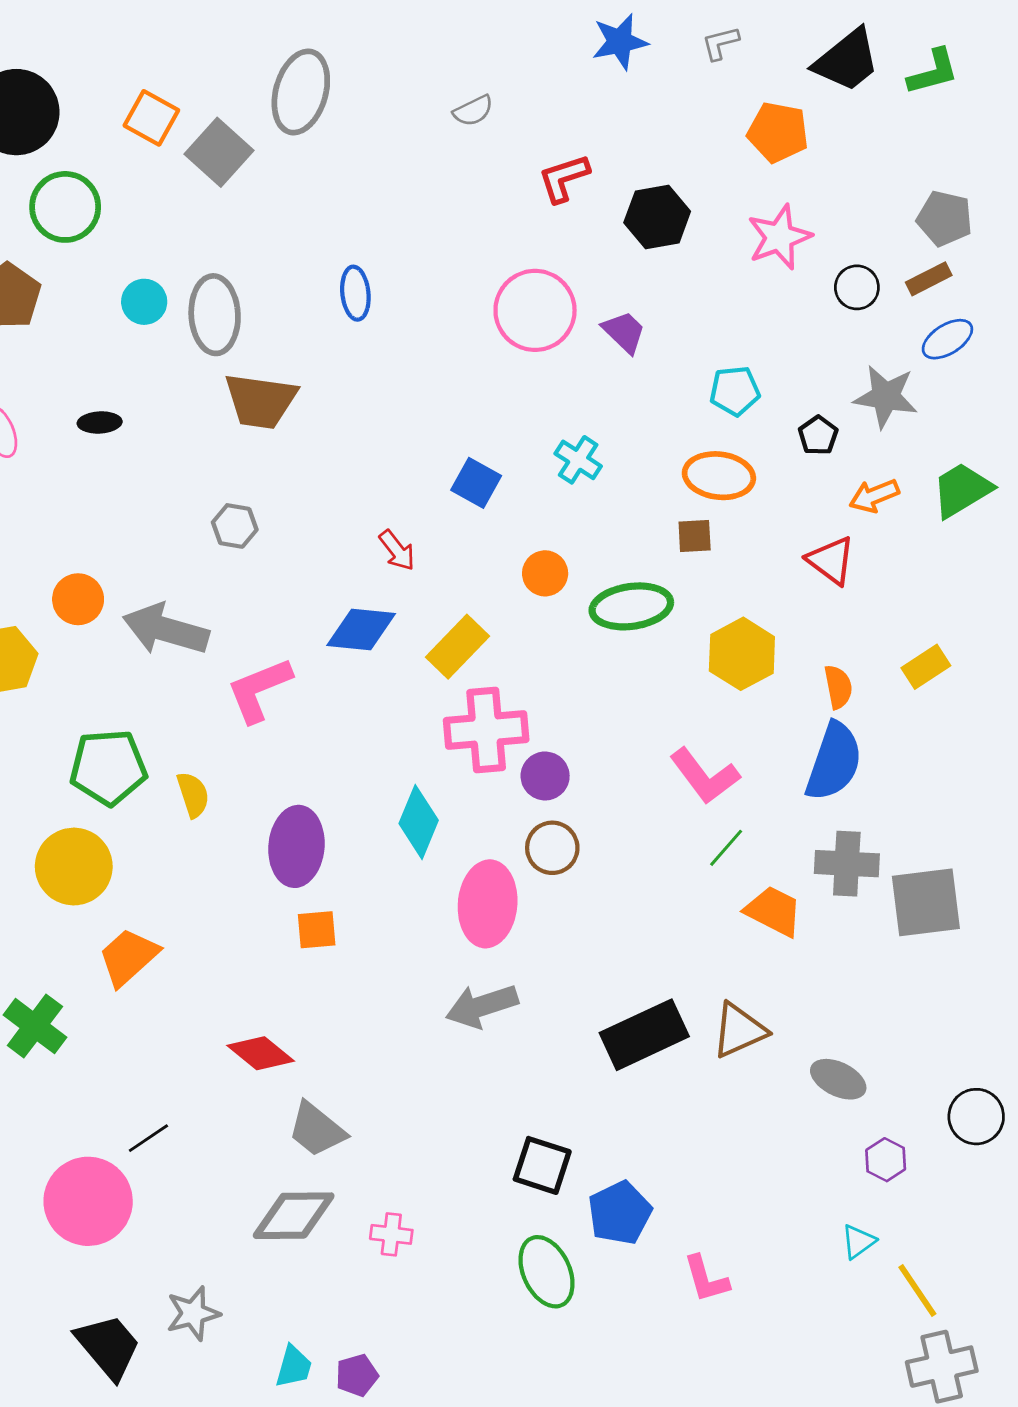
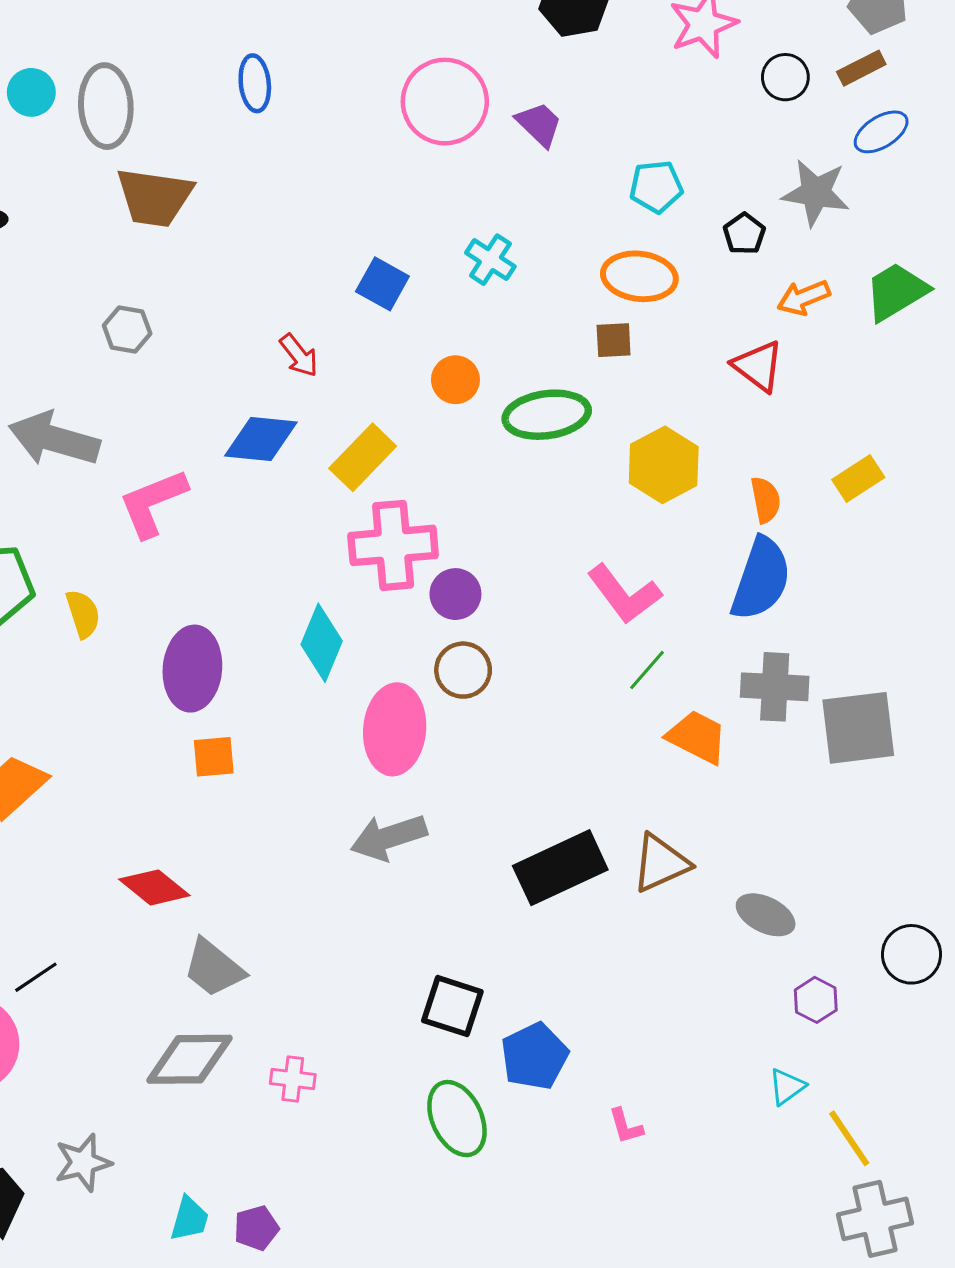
pink L-shape: (706, 1279) -> (626, 1126), size x0.7

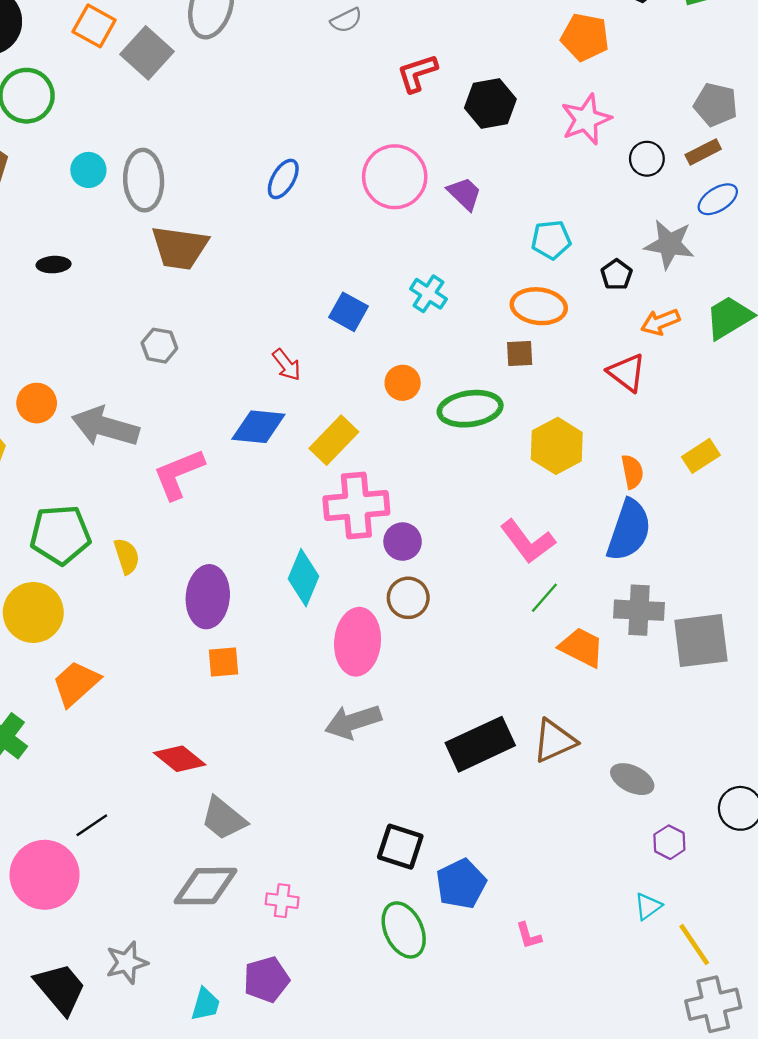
blue ellipse: (255, 83) -> (283, 179), moved, turned 36
purple pentagon: (256, 1228) -> (266, 979), moved, size x1.4

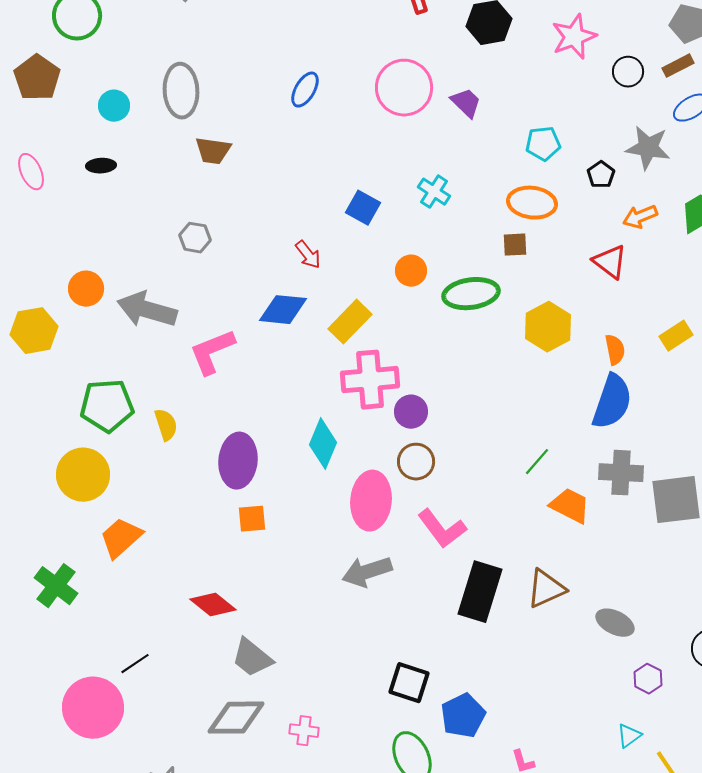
cyan circle: (88, 170) -> (114, 106), moved
brown trapezoid: (180, 248) -> (213, 151), size x0.7
pink L-shape: (528, 542) -> (442, 529), moved
black rectangle: (480, 744) -> (480, 592), turned -48

